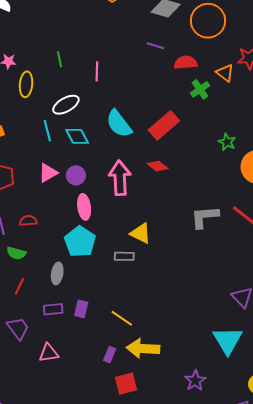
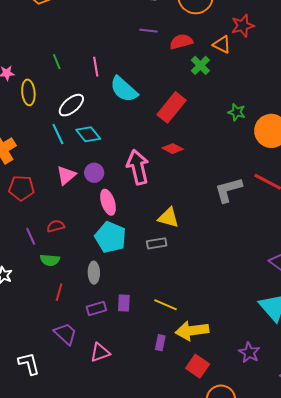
cyan semicircle: (119, 124) -> (124, 89), moved
red square: (126, 384) -> (198, 366), moved, turned -30

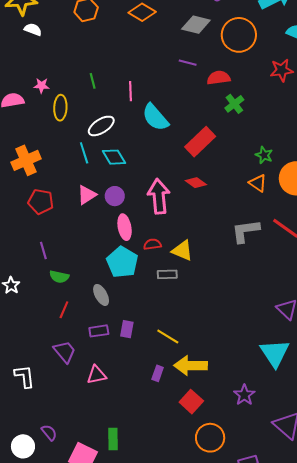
orange triangle: (222, 44) -> (258, 183), moved
red semicircle: (56, 226) -> (152, 244), moved
gray ellipse: (94, 273) -> (101, 295), turned -35

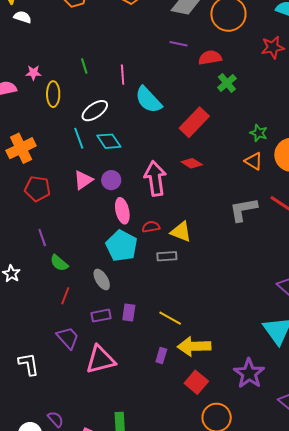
green semicircle: (59, 277) -> (59, 263), turned 30
pink triangle: (96, 375) -> (100, 360), size x1.5
purple star: (244, 395) -> (249, 373), size x1.4

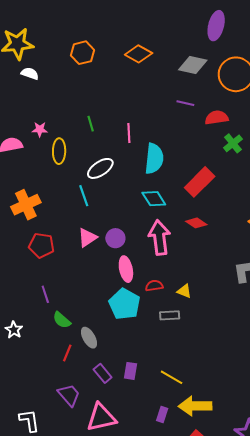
cyan semicircle: (148, 100) -> (154, 159), turned -132
cyan diamond: (109, 141) -> (154, 199), moved
yellow triangle: (181, 232) -> (184, 291), size x0.7
gray ellipse: (102, 279) -> (89, 338), moved
purple rectangle: (101, 316) -> (103, 373), turned 60

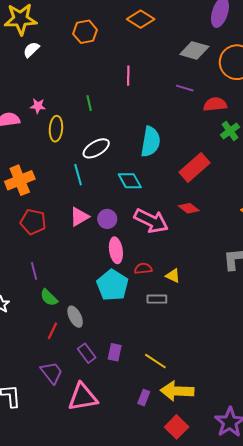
orange diamond: (139, 54) -> (141, 19), moved
white semicircle: (30, 74) -> (31, 50), turned -66
pink line: (129, 133) -> (128, 76), moved
cyan diamond: (154, 199) -> (130, 181), moved
pink arrow: (159, 238) -> (151, 221), turned 120

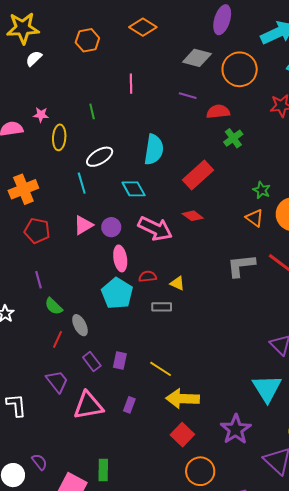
purple rectangle: (144, 398) -> (129, 405), moved

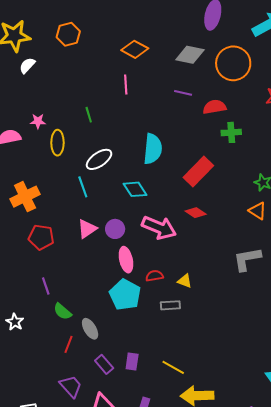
orange diamond: (143, 27) -> (135, 49), moved
orange hexagon: (87, 40) -> (68, 34), moved
green cross: (233, 138) -> (231, 132), turned 36

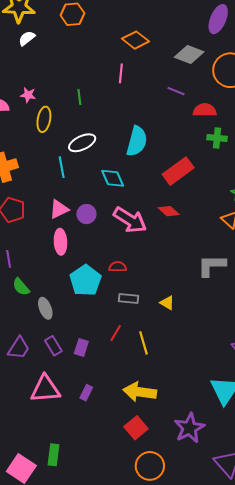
pink ellipse: (126, 260) -> (60, 242), moved
yellow triangle: (185, 281) -> (167, 303), moved
red line: (68, 344) -> (116, 333), moved
yellow line: (173, 367) -> (144, 343), moved, turned 35
purple trapezoid: (71, 386) -> (19, 348), moved, turned 65

